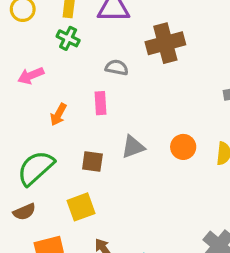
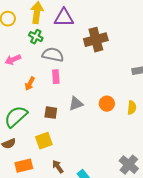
gray semicircle: (117, 68) -> (53, 55), moved, size x1.5

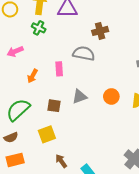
brown cross: (96, 40) -> (100, 31), size x0.7
gray semicircle: (53, 55) -> (84, 53), moved
orange rectangle: (24, 166) -> (15, 160), moved

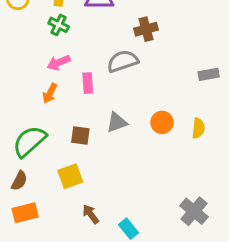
pink arrow: (15, 51) -> (59, 63), moved
gray semicircle: (84, 53) -> (123, 61), turned -30
brown semicircle: (11, 137) -> (19, 181), turned -40

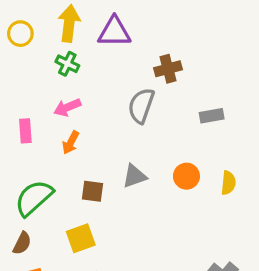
gray semicircle: (123, 61) -> (141, 106), turned -52
gray rectangle: (209, 74) -> (212, 116), moved
pink rectangle: (88, 83) -> (25, 131), moved
orange arrow: (50, 93) -> (71, 143), moved

